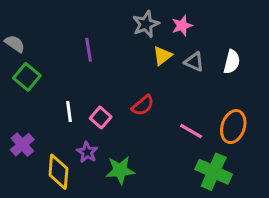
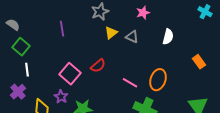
pink star: (182, 26) -> (143, 13), moved
white semicircle: (232, 62) -> (168, 37), moved
white line: (69, 111) -> (27, 70), moved
pink square: (101, 118) -> (70, 74), size x1.5

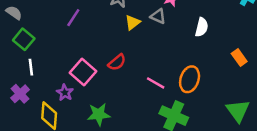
purple line: (62, 29) -> (73, 18), turned 42
gray triangle: (132, 37) -> (158, 16), moved
purple star: (61, 97) -> (65, 93), moved

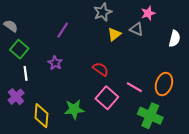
red semicircle: (117, 62) -> (101, 69), turned -105
pink square: (83, 72) -> (107, 98), moved
purple star: (65, 93) -> (55, 63), moved
green star: (99, 114) -> (74, 109), moved

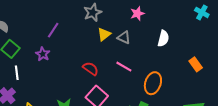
gray triangle: (136, 29) -> (124, 37), moved
purple star: (55, 63) -> (43, 54), moved
pink line: (134, 87) -> (124, 67), moved

